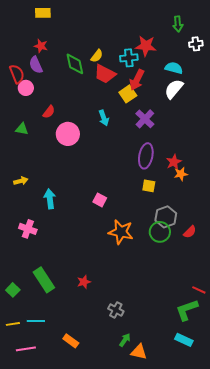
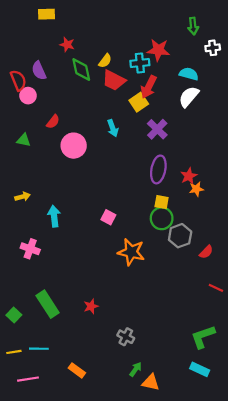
red star: (41, 46) -> (67, 45), moved
green circle: (160, 232) -> (162, 218), moved
red line: (199, 290) -> (216, 288), moved

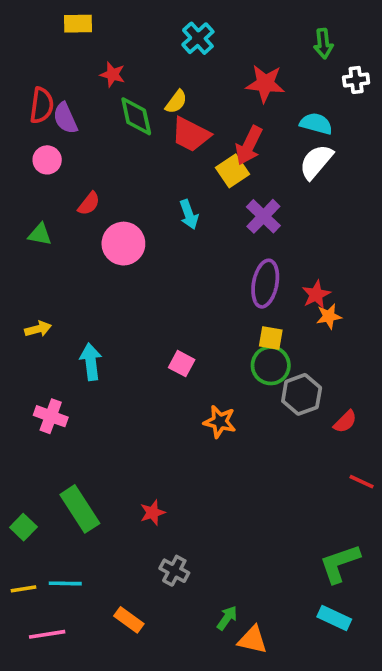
cyan cross: (140, 63) -> (198, 38), moved, turned -36
red semicircle: (18, 80) -> (42, 105), moved, turned 30
orange star: (131, 252) -> (220, 422), size x0.7
gray cross: (126, 337) -> (174, 571), moved

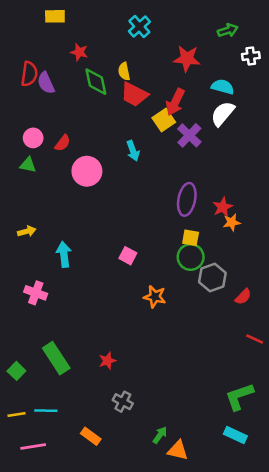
green arrow: (323, 44) -> (228, 30), turned -102
yellow semicircle: (176, 102) -> (124, 71), turned 132
pink circle: (47, 160) -> (33, 138), moved
purple cross: (263, 216) -> (189, 135), moved

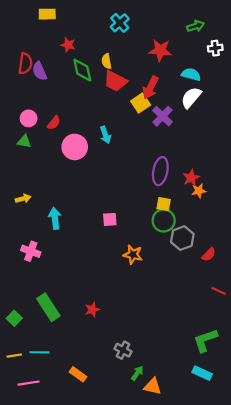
cyan arrow: (133, 151) -> (105, 135), moved
pink square: (128, 256) -> (110, 219), turned -32
gray cross: (123, 402) -> (123, 350), moved

